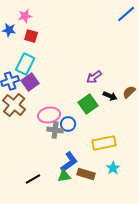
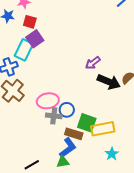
purple square: (30, 82) -> (35, 39), moved
black arrow: (110, 96) -> (109, 82), size x1.6
green square: (88, 104) -> (87, 123), moved, turned -36
brown rectangle: (86, 174) -> (74, 134), moved

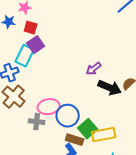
blue circle: (67, 110) -> (68, 116), size x1.5
gray cross: (54, 116) -> (37, 122), moved
green square: (87, 123) -> (88, 129), turned 30

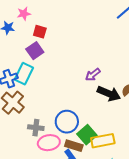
red square: (31, 28) -> (40, 32), moved
cyan rectangle: (25, 56) -> (24, 74), moved
pink ellipse: (49, 107) -> (49, 143), moved

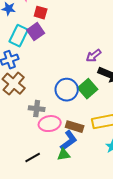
cyan rectangle: (24, 74) -> (19, 36), moved
blue circle: (67, 122) -> (67, 90), moved
green square: (87, 135) -> (88, 89), moved

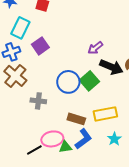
purple square: (36, 32) -> (40, 46), moved
pink ellipse: (50, 124) -> (52, 139), moved
blue L-shape: (69, 141) -> (83, 139), moved

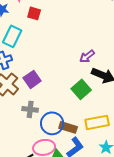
purple square: (40, 46) -> (32, 79), moved
blue circle: (68, 82) -> (52, 123), moved

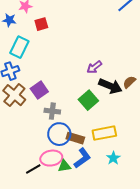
red square: (34, 13) -> (41, 24), turned -32
gray cross: (30, 109) -> (52, 111), moved

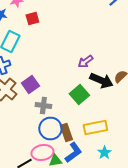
brown rectangle: (75, 138) -> (66, 132), turned 54

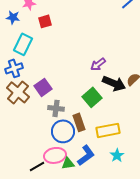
brown rectangle: (66, 132) -> (79, 122), moved

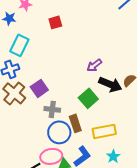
red square: (45, 21) -> (55, 22), moved

